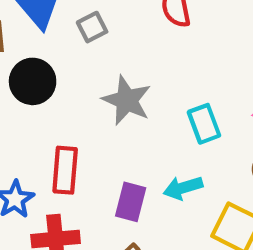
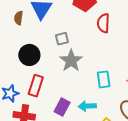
gray square: (92, 27) -> (62, 39), moved
black circle: (33, 81) -> (29, 55), moved

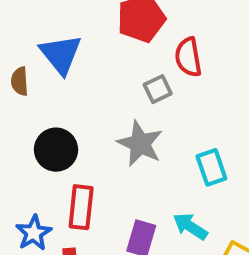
gray square: (62, 39) -> (158, 89), moved
cyan arrow: (87, 106) -> (190, 226), turned 48

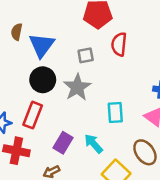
blue triangle: (61, 54) -> (42, 45), moved
gray square: (158, 89) -> (86, 55), moved
black circle: (56, 150) -> (43, 80), moved

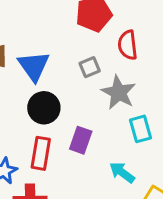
gray star: (77, 87) -> (119, 92), moved
purple rectangle: (63, 143) -> (81, 140), moved

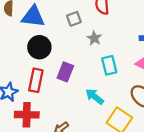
blue triangle: (34, 66) -> (33, 16), turned -50
gray star: (119, 92) -> (94, 38), size x0.6

